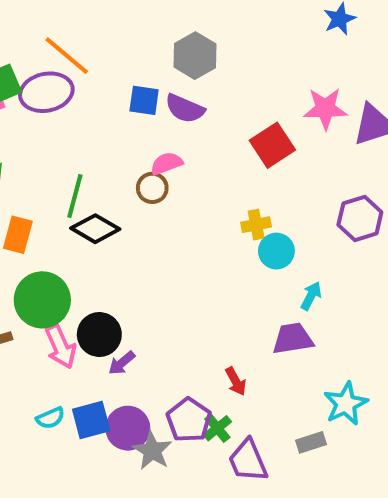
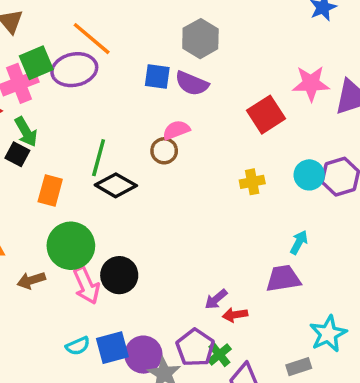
cyan circle: (276, 251) -> (309, 175), moved
purple arrow: (122, 363) -> (216, 299), moved
red arrow: (236, 381) -> (235, 315), turned 110

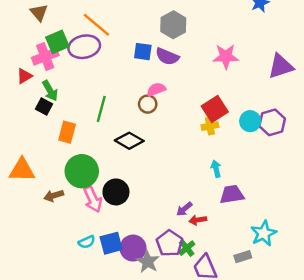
pink star: (311, 83) -> (226, 56), moved
red square: (266, 115) -> (215, 109), moved
black diamond: (116, 185) -> (129, 141), moved
cyan arrow: (299, 242) -> (216, 169), moved, turned -42

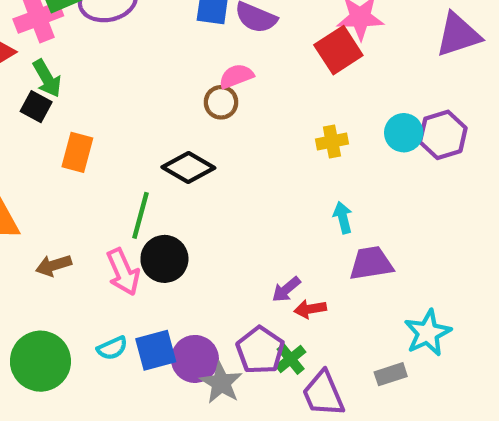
green line: (101, 109) -> (141, 215), moved
red square: (215, 109) -> (338, 50), moved
green circle: (82, 171) -> (40, 361), moved

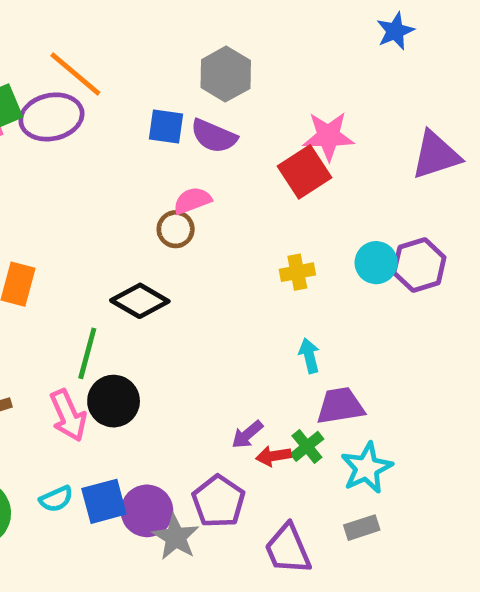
cyan star: (428, 333) -> (367, 468), moved
green cross: (291, 359) -> (307, 446), moved

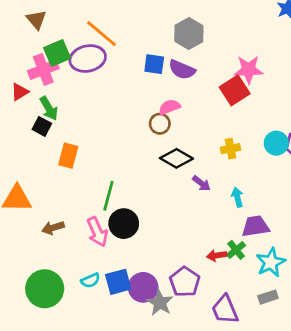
black diamond: (140, 301) -> (176, 158), moved
purple arrow: (247, 434) -> (201, 183), moved, turned -102

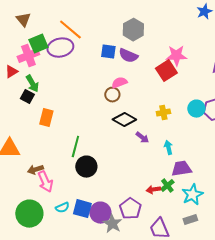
pink arrow: (97, 232) -> (45, 182), moved
blue square: (118, 282) -> (82, 209), turned 30

